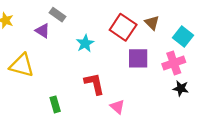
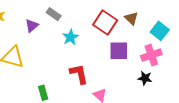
gray rectangle: (57, 15) -> (54, 14), moved
purple triangle: (42, 31) -> (32, 26), turned 48
black star: (181, 88) -> (145, 78), moved

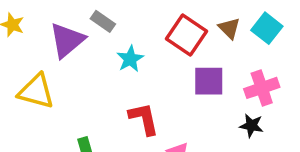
purple triangle: (32, 26) -> (67, 40), size x1.6
cyan square: (160, 31) -> (267, 28), moved

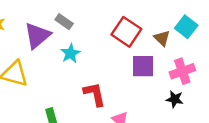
brown triangle: (229, 28) -> (162, 38), moved
cyan star: (130, 59) -> (70, 53), moved

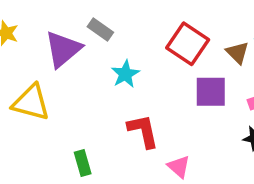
cyan star: (70, 53) -> (125, 74), moved

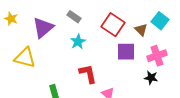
gray rectangle: (100, 30) -> (74, 17), moved

